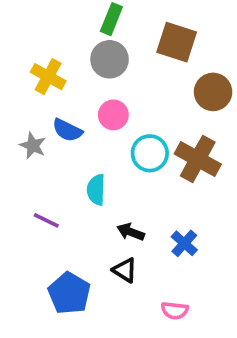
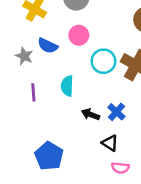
purple line: (46, 220) -> (33, 92), moved, turned 60
blue cross: (184, 243) -> (116, 112), moved
black triangle: (125, 270) -> (110, 143), moved

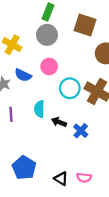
black arrow: (90, 114) -> (59, 122), moved
black triangle: (110, 143) -> (61, 179), moved

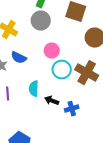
pink circle: (49, 66) -> (52, 51), moved
blue cross: (81, 131) -> (72, 109), turned 32

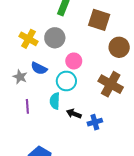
gray circle: (41, 21) -> (55, 38), moved
cyan circle: (62, 70) -> (66, 81), moved

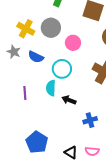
pink circle: (74, 61) -> (73, 43), moved
gray star: (20, 77) -> (14, 52), moved
blue cross: (95, 122) -> (90, 120), moved

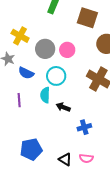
gray circle: (51, 28) -> (45, 49), moved
blue semicircle: (36, 57) -> (26, 73), moved
blue pentagon: (37, 142) -> (31, 149), turned 30

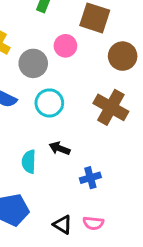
pink circle: (67, 50) -> (65, 46), moved
cyan semicircle: (45, 95) -> (29, 162), moved

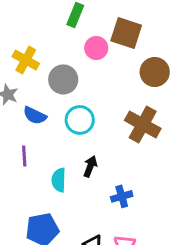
pink circle: (65, 46) -> (96, 48), moved
black arrow: (60, 148) -> (90, 166), turned 90

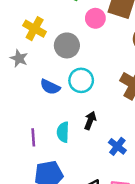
blue semicircle: (35, 115) -> (50, 87), moved
purple line: (24, 156) -> (33, 137), moved
blue cross: (122, 196) -> (117, 146), turned -36

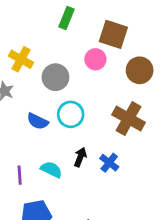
pink circle: (95, 18) -> (95, 59), moved
cyan semicircle: (63, 132) -> (51, 170), turned 114
blue cross: (117, 146) -> (109, 163), moved

